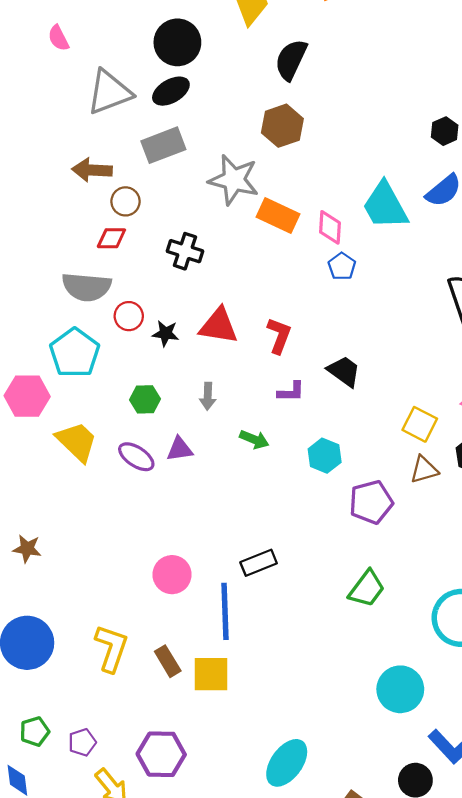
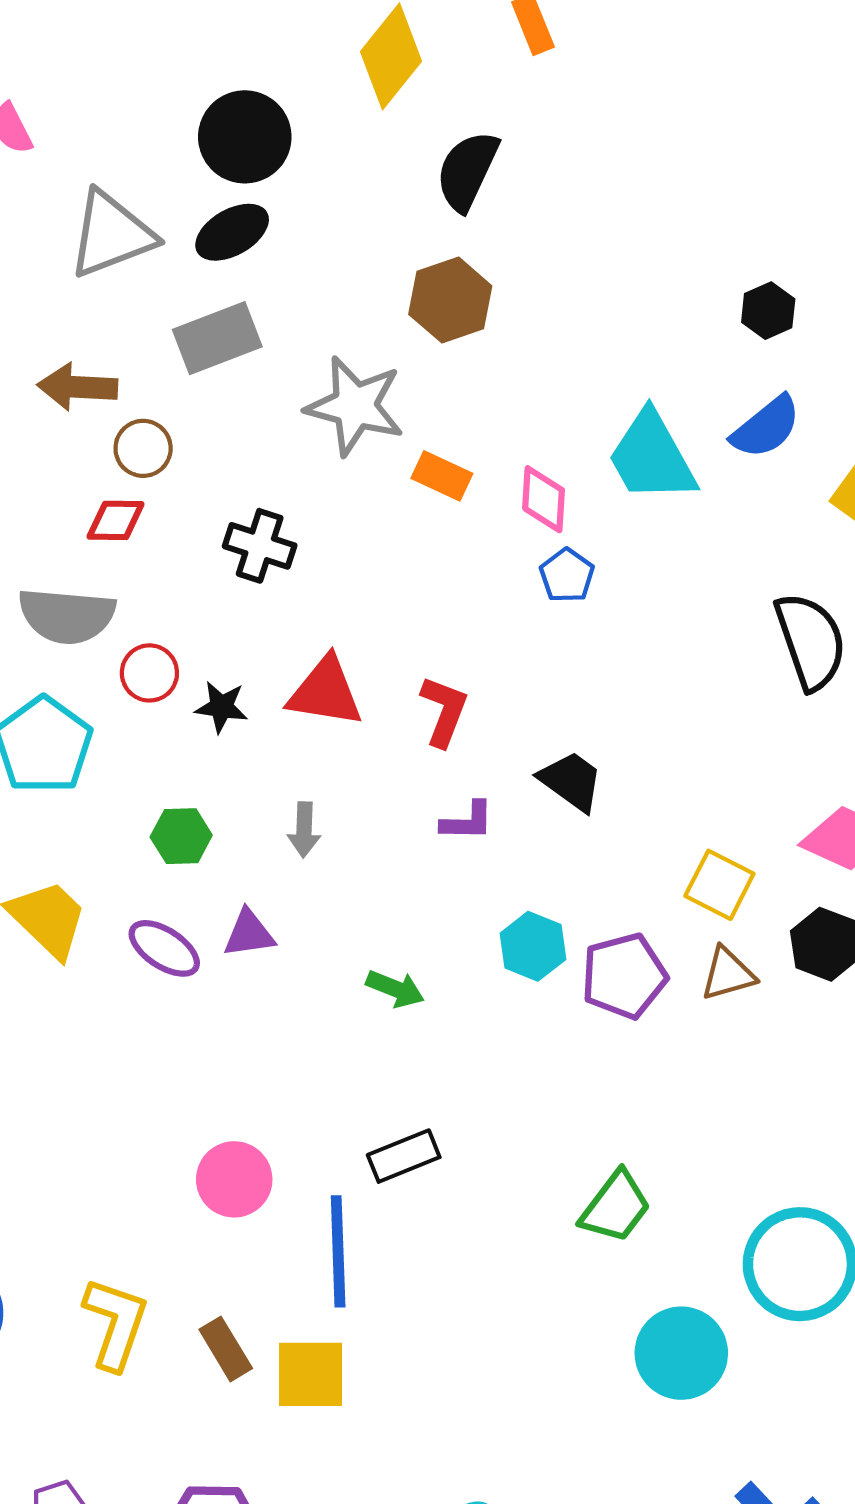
orange rectangle: (278, 215) -> (442, 476), size x0.7
green arrow: (254, 439) -> (395, 989), moved
purple pentagon: (371, 502) -> (624, 976), moved
cyan circle: (400, 689) -> (681, 1353), moved

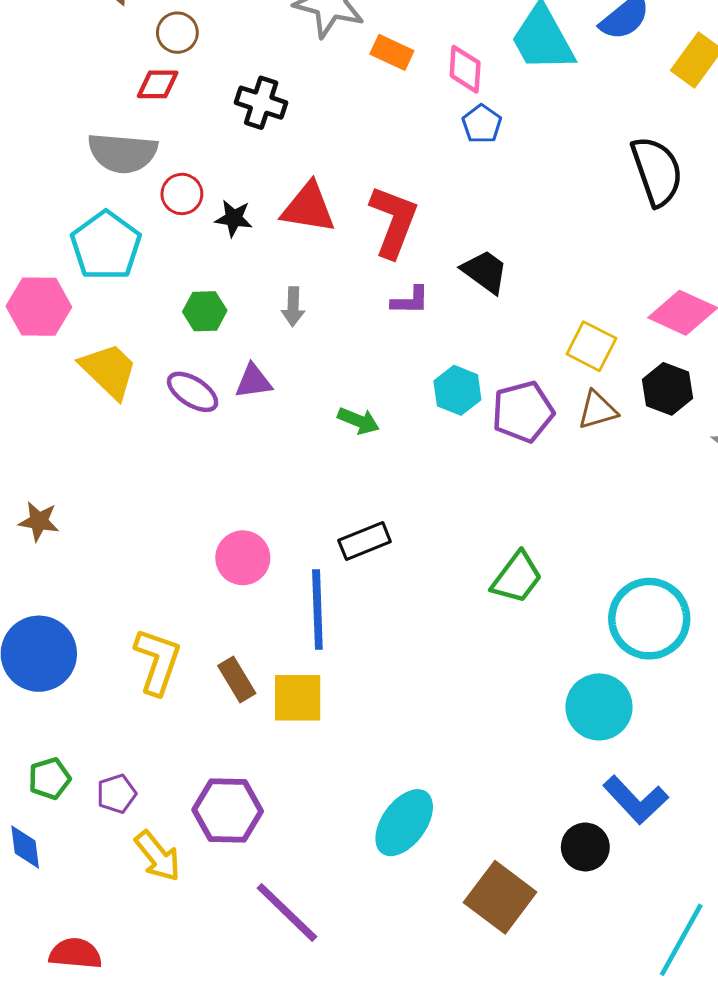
red L-shape: (444, 711) -> (394, 221), size x1.4
cyan circle: (681, 1353) -> (599, 707), moved

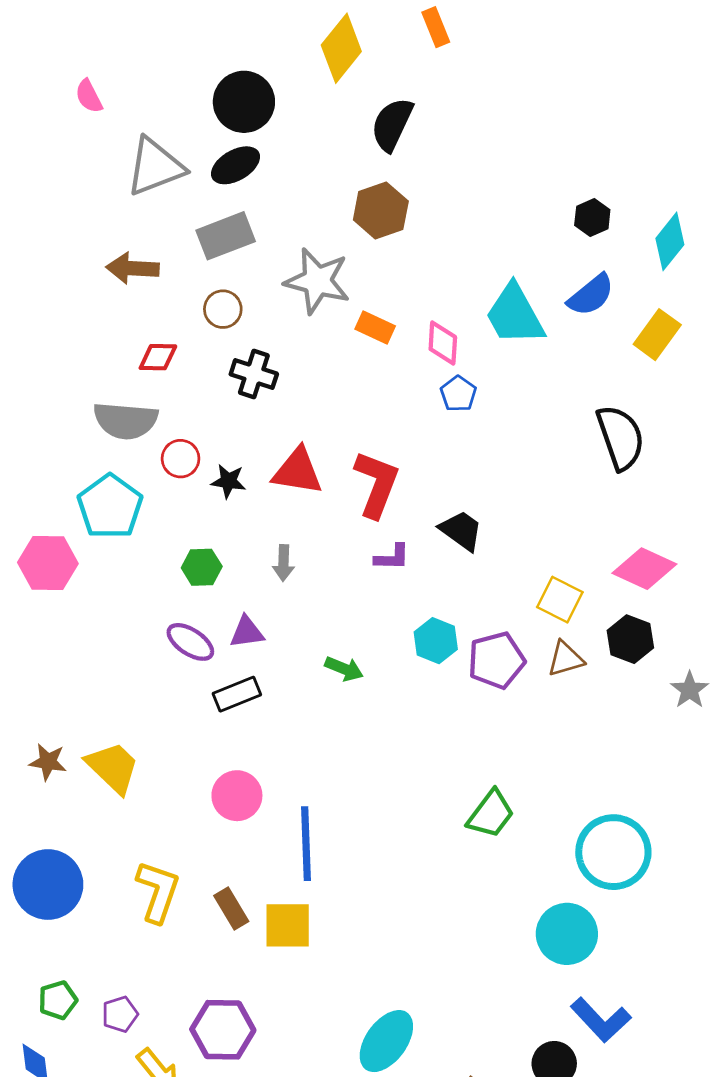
brown circle: (177, 33) -> (223, 309), moved
yellow trapezoid: (109, 371) -> (113, 767), moved
black rectangle: (365, 541) -> (237, 694), moved

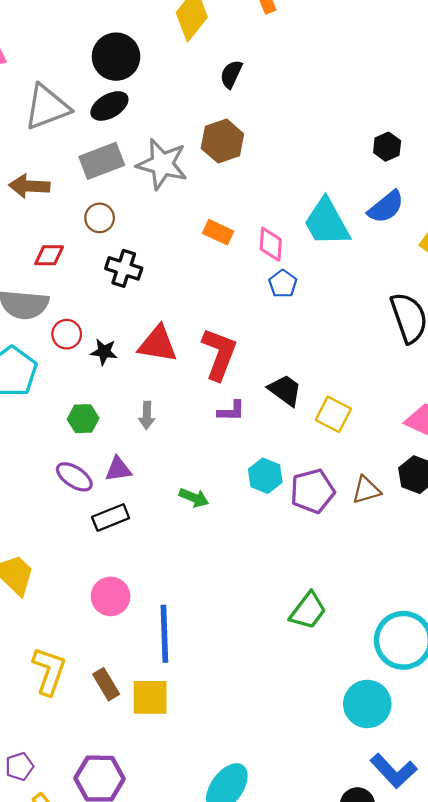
black semicircle: (392, 124) -> (231, 74), size x0.7
gray star: (317, 281) -> (162, 164), moved
yellow square: (560, 600) -> (333, 414), moved

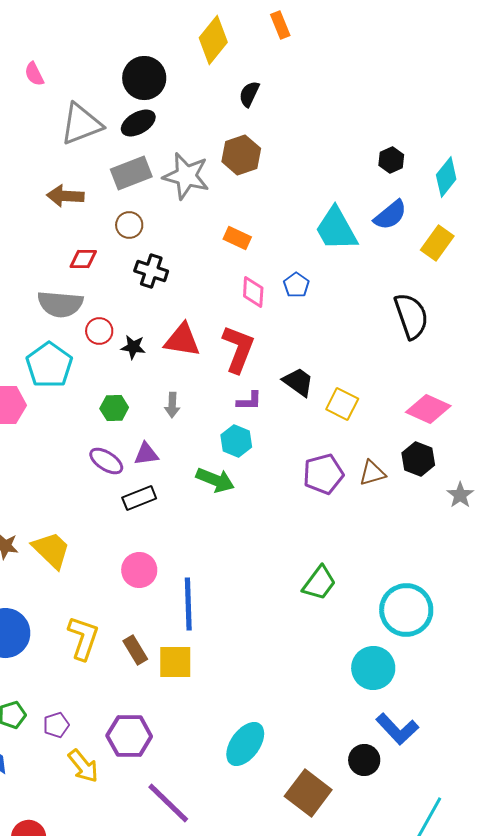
pink diamond: (271, 244) -> (253, 292), moved
cyan hexagon: (265, 476) -> (236, 441), moved
green arrow: (194, 498) -> (215, 480), size x1.4

